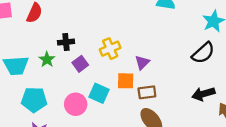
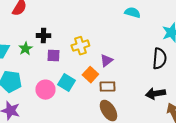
black semicircle: (203, 53) -> (159, 59), turned -50
purple square: (80, 64) -> (53, 56), turned 32
orange square: (126, 81) -> (90, 75), turned 35

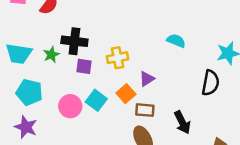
cyan semicircle: (132, 13) -> (176, 41), moved
black cross: (43, 36) -> (74, 41), size x1.5
black arrow: (155, 94) -> (182, 122), moved, turned -114

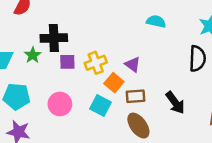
yellow cross: (118, 58) -> (96, 63), moved
purple triangle: (147, 79) -> (133, 64), turned -42
cyan square: (96, 100) -> (100, 105), moved

